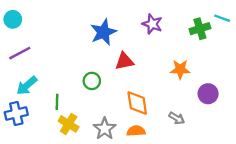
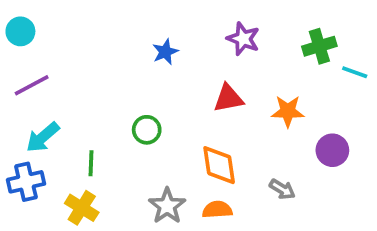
cyan line: (222, 18) -> (355, 72), moved
blue star: (103, 32) -> (165, 52), size x0.6
red triangle: (124, 61) -> (228, 98), moved
yellow cross: (69, 124) -> (82, 208), moved

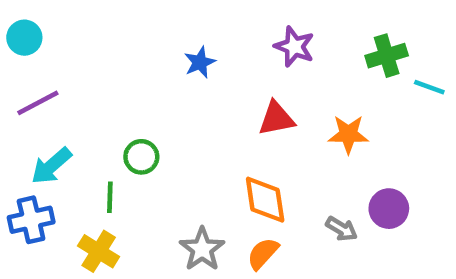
green circle: (147, 130) -> (141, 157), moved
purple circle: (332, 150) -> (389, 209), moved
orange semicircle: (217, 210) -> (263, 254), turned -44

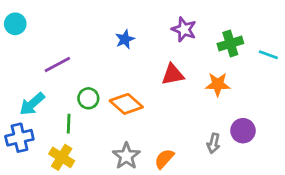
green cross: (387, 56) -> (230, 43), moved
purple line: (38, 103) -> (57, 65), moved
orange diamond: (265, 200) -> (126, 104), moved, turned -40
gray arrow: (342, 229) -> (213, 143), turned 72

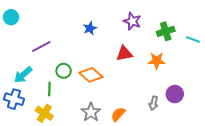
blue cross: (19, 138) -> (14, 99), turned 30

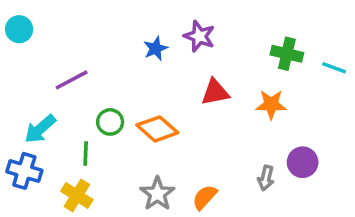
purple star: (132, 21) -> (199, 36), moved
green cross: (166, 31) -> (287, 54), turned 30

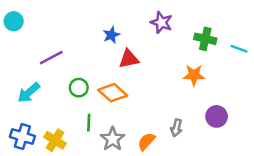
purple star: (199, 36) -> (161, 23), moved
red triangle: (215, 92) -> (129, 59), moved
green line: (86, 153) -> (89, 123), moved
blue cross: (24, 171) -> (22, 136), moved
gray arrow: (266, 178) -> (176, 128), moved

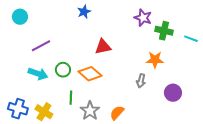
cyan circle: (14, 21) -> (20, 17), moved
purple star: (161, 23) -> (143, 18), moved
blue star: (111, 35) -> (84, 12), moved
cyan arrow: (29, 93) -> (38, 74), moved, turned -120
gray arrow: (176, 128) -> (141, 81), moved

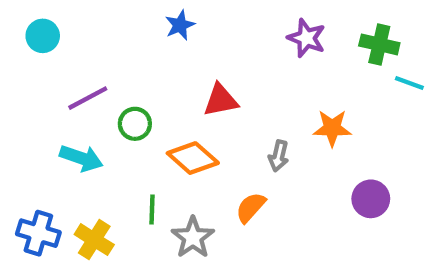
green cross: (164, 31) -> (379, 44), moved
green circle: (63, 70) -> (135, 124), moved
gray arrow: (141, 81) -> (279, 156), moved
orange semicircle: (117, 113) -> (251, 207), moved

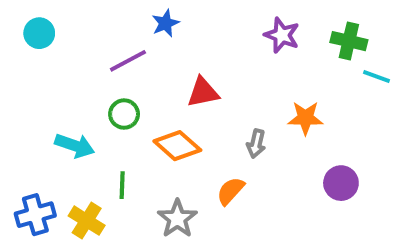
purple line: (88, 98) -> (128, 61), moved
green line: (152, 210) -> (122, 185), moved
blue cross: (38, 233) -> (35, 215), turned -33

